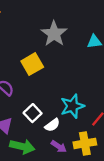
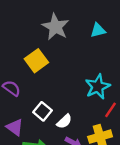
cyan star: (72, 106) -> (98, 87), moved

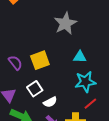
cyan triangle: (98, 30) -> (80, 57), moved
yellow square: (36, 61) -> (40, 60), moved

